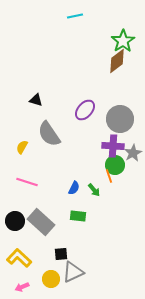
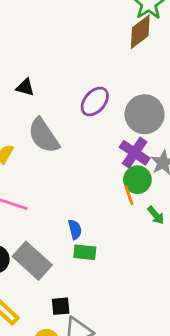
purple cross: (113, 146) -> (135, 153), turned 30
blue semicircle: (74, 188) -> (75, 229), moved, turned -40
green arrow: (94, 190) -> (156, 215), moved

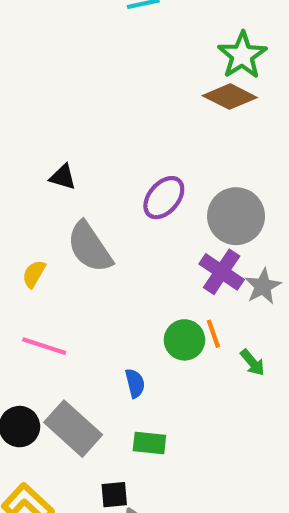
brown diamond: (140, 32) -> (230, 97), turned 64
green circle: (137, 180) -> (184, 340), moved
green rectangle: (85, 252) -> (149, 443), moved

